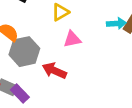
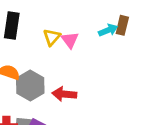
pink triangle: (72, 39) -> (70, 40), moved, turned -36

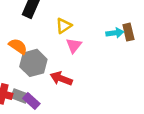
brown rectangle: (122, 25) -> (128, 32), turned -42
pink triangle: (70, 40) -> (74, 45), moved

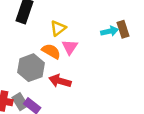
orange semicircle: (18, 46) -> (51, 51), moved
gray rectangle: (20, 96) -> (20, 102), turned 42

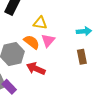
yellow triangle: (58, 28) -> (40, 23), turned 40
brown rectangle: (123, 29) -> (82, 57), moved

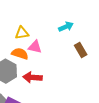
pink triangle: (48, 40) -> (35, 47), turned -40
brown rectangle: (82, 57) -> (81, 50), moved

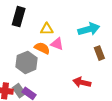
cyan arrow: (66, 27) -> (89, 29), size x1.5
red arrow: (32, 77) -> (82, 82), moved

